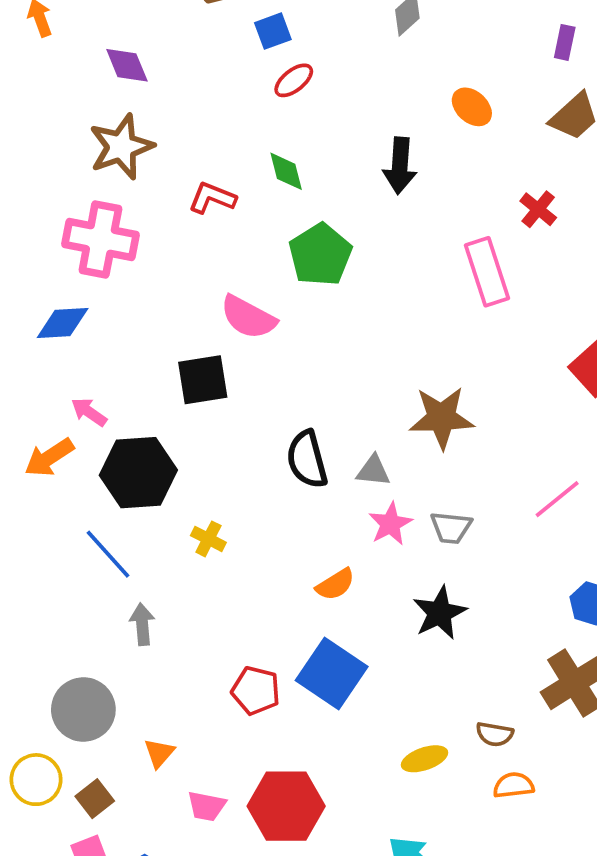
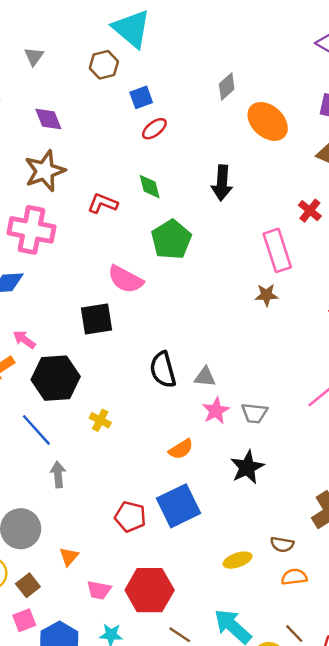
orange ellipse: (472, 107) -> (268, 121), moved, size x1.6
brown star: (442, 418) -> (266, 295), moved, size x0.6
blue square: (332, 673) -> (179, 506), turned 30

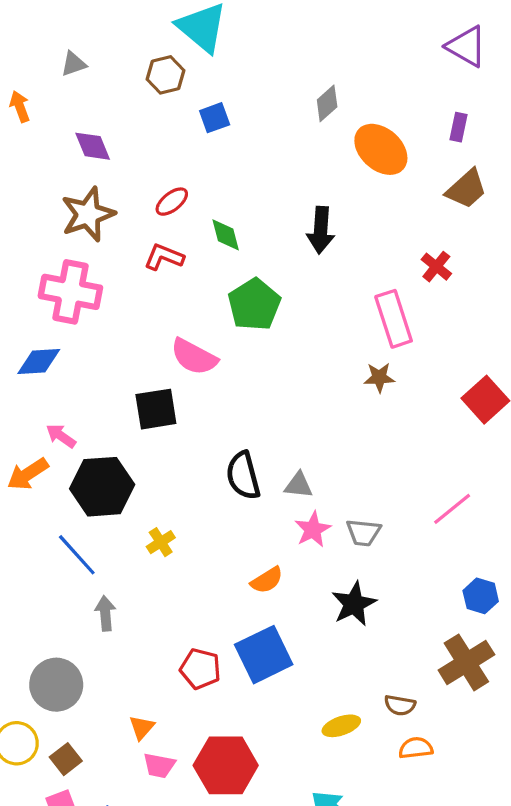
gray triangle: (34, 56) -> (74, 64), turned 35
red ellipse: (154, 129) -> (172, 202), moved
yellow cross: (100, 420) -> (161, 542), turned 30
orange triangle: (69, 556) -> (142, 727), moved

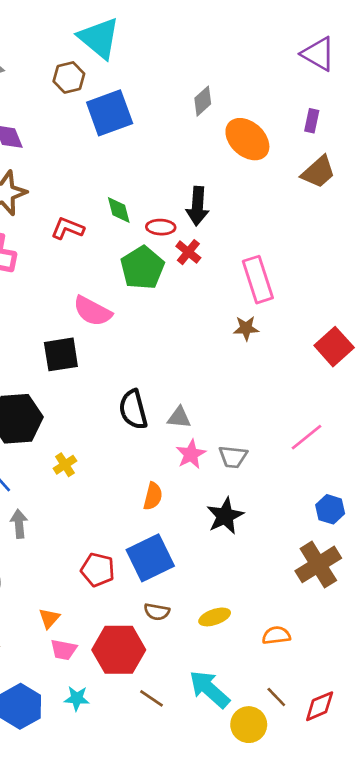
blue square: (215, 118) -> (110, 113), size x1.8
red ellipse: (172, 202) -> (161, 227), moved, turned 40
red cross: (436, 267) -> (188, 252), moved
orange semicircle: (267, 580) -> (153, 496), turned -44
brown semicircle: (400, 705) -> (157, 612), moved

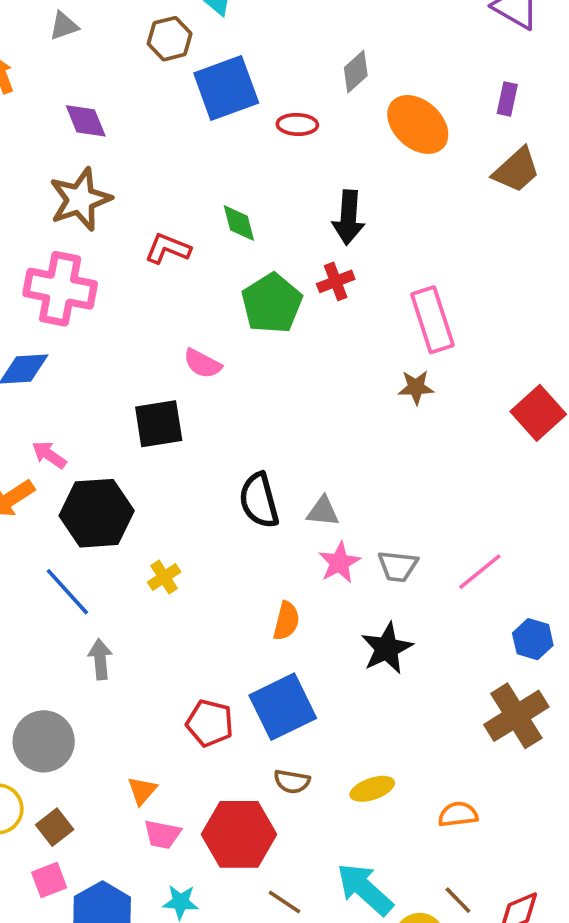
red ellipse: (161, 227) -> (297, 124), moved
red cross: (188, 252) -> (336, 281), turned 30
pink semicircle: (92, 311) -> (202, 364), size x0.7
pink line: (306, 437) -> (480, 572), moved

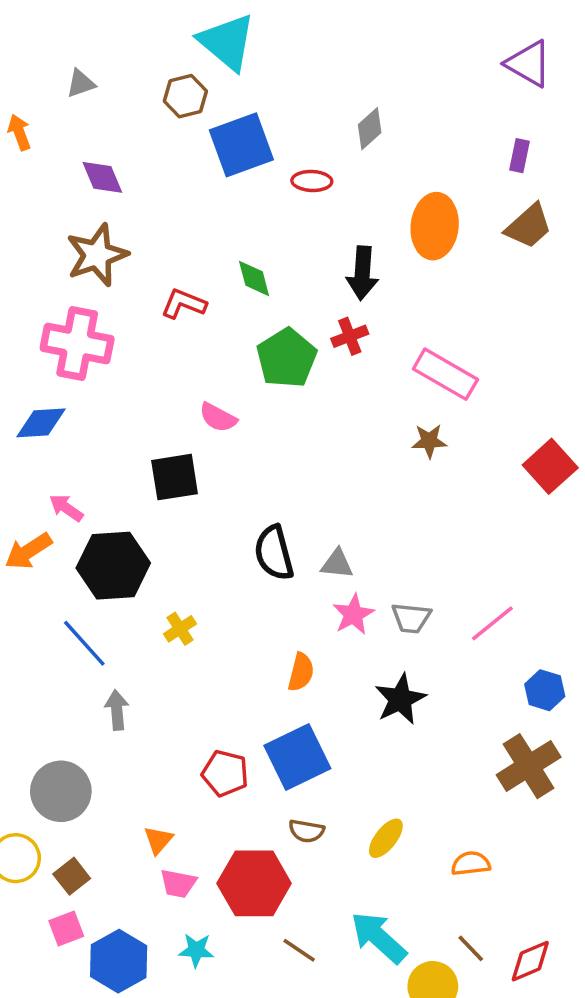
orange ellipse: (418, 124) -> (435, 226), moved, turned 54
pink rectangle: (432, 320) -> (445, 374), turned -42
yellow ellipse: (372, 789) -> (386, 838), turned -33

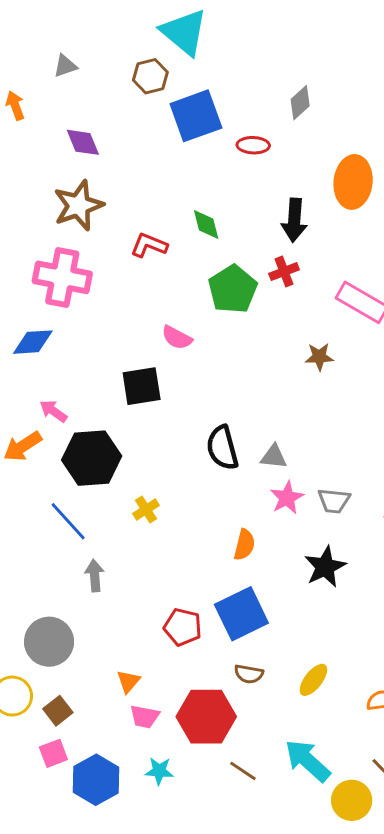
brown star: (429, 441) -> (319, 357), moved

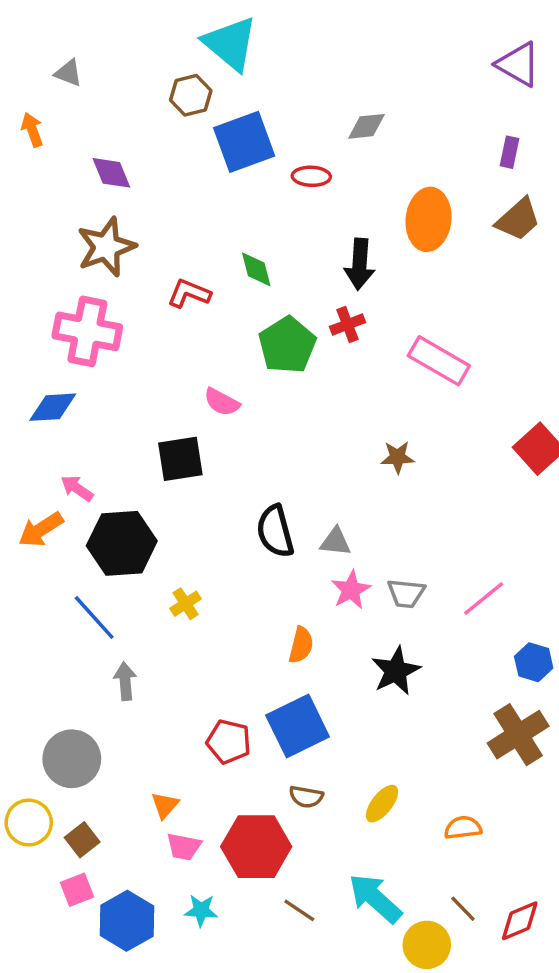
gray triangle: (65, 66) -> (68, 73), moved, turned 40
gray diamond: (300, 103) -> (366, 126), turned 36
brown star: (319, 357) -> (397, 457), moved

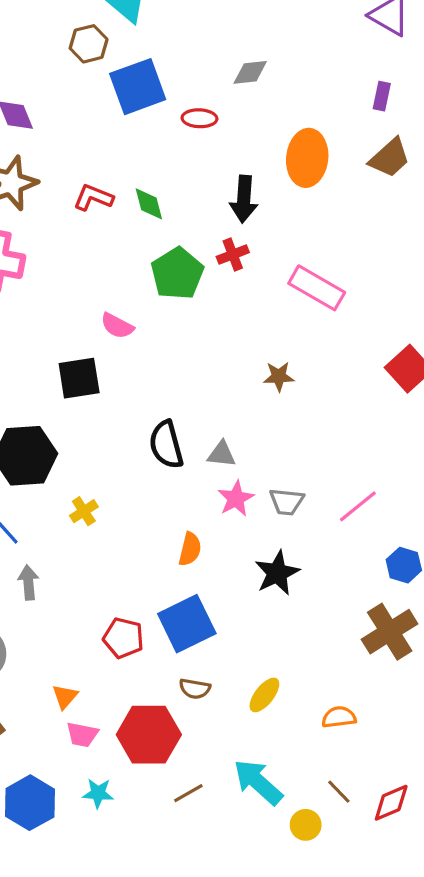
red L-shape: (189, 293) -> (93, 197), moved
brown line: (299, 910) -> (188, 793), turned -64
yellow circle: (427, 945) -> (306, 825), size x0.7

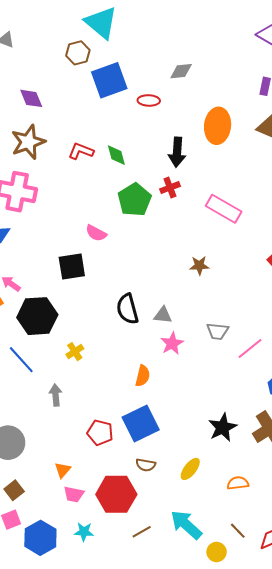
gray trapezoid: (287, 502) -> (218, 331), moved
black star: (277, 573) -> (223, 427), moved
gray arrow: (28, 582) -> (56, 395), moved

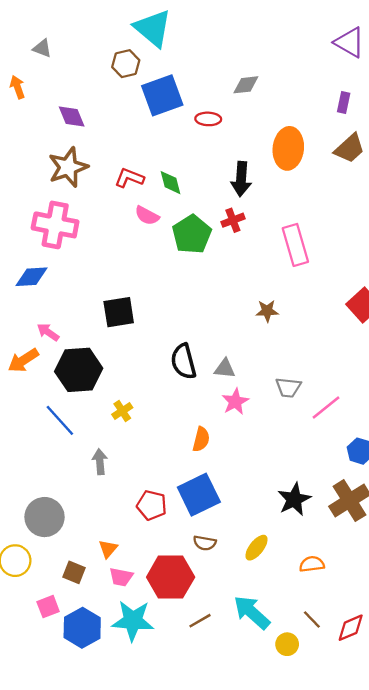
pink rectangle: (224, 209) -> (295, 245), turned 44
pink semicircle: (96, 233) -> (147, 216), moved
brown square: (14, 490) -> (74, 572), moved, turned -30
cyan star: (84, 532) -> (133, 621), size x1.8

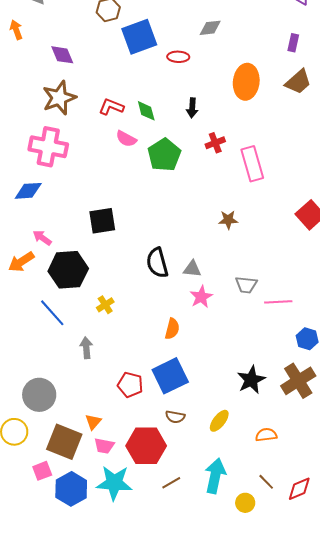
black arrow: (241, 179) -> (192, 108), moved, size x0.7
red cross: (233, 220) -> (215, 143), moved
pink line: (326, 407) -> (278, 302), turned 36
brown square: (74, 572) -> (64, 442), size x1.8
cyan arrow: (252, 612) -> (215, 476), turned 60

